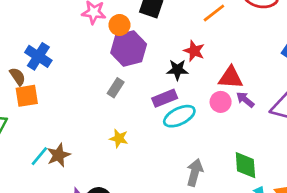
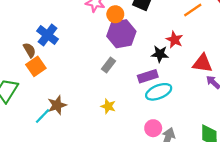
orange square: (27, 96) -> (36, 66), turned -30
pink circle: (221, 102) -> (153, 128), moved
brown star: (58, 155) -> (57, 105), moved

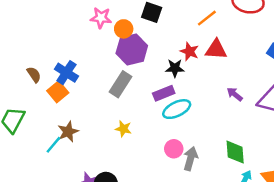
blue cross: (48, 35) -> (66, 73), moved
red triangle: (202, 63) -> (216, 49), moved
gray rectangle: (109, 65) -> (120, 84), size x1.5
orange square: (36, 66) -> (58, 92), moved

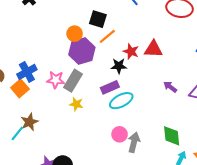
pink star: (101, 18) -> (56, 80), moved
orange line: (207, 18) -> (107, 36), moved
blue cross: (66, 73) -> (27, 72), turned 30
yellow star: (123, 129) -> (76, 104), moved

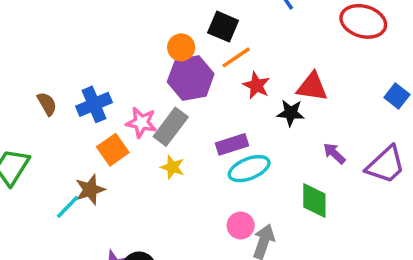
red star: (131, 51) -> (256, 85), moved
black star: (119, 66) -> (291, 113), moved
orange square: (20, 88) -> (113, 150), moved
green diamond: (172, 136) -> (314, 201), moved

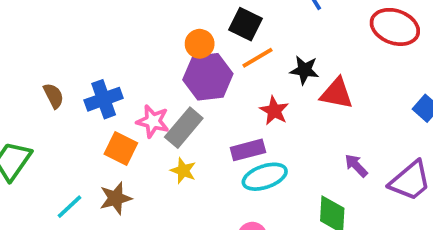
red star: (256, 85) -> (274, 111), moved
black star: (291, 113) -> (304, 70), moved
orange square: (113, 150) -> (121, 148), turned -32
brown star: (90, 190) -> (116, 198), moved

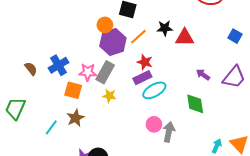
orange line: (258, 58) -> (138, 37), moved
red star: (274, 111) -> (145, 62), moved

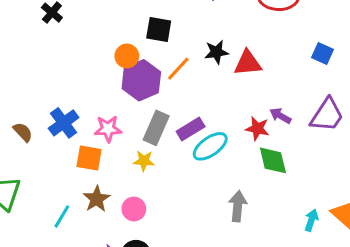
red star: (145, 62) -> (257, 129), moved
gray rectangle: (105, 72) -> (156, 128), moved
pink circle: (154, 124) -> (134, 209), moved

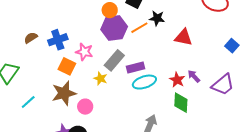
black star: (216, 52) -> (157, 18), moved
brown semicircle: (23, 132) -> (31, 38), turned -96
brown star: (97, 199) -> (64, 93), size x1.4
cyan line: (62, 217) -> (28, 102), moved

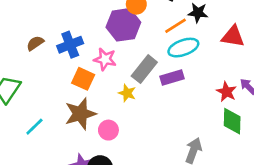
purple hexagon: (114, 28) -> (123, 25), moved
cyan ellipse: (144, 82) -> (183, 48), moved

